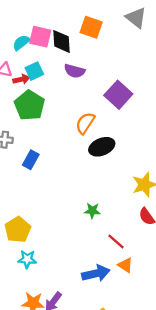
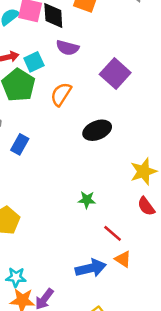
cyan square: (34, 71) -> (34, 62), moved
orange semicircle: (85, 123) -> (61, 94), moved
cyan star: (27, 259) -> (16, 277), moved

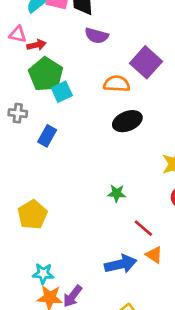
cyan square: (34, 62) -> (62, 92), moved
orange semicircle: (61, 94) -> (117, 84), moved, turned 60

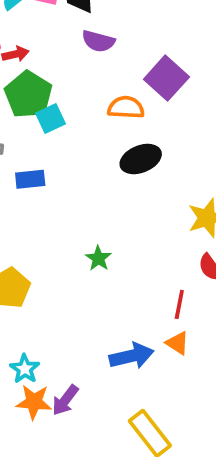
blue rectangle: (47, 136) -> (30, 179), turned 55
green star: (117, 193) -> (98, 258), moved, turned 30
red line: (143, 228) -> (179, 304), moved, turned 60
cyan star: (43, 273) -> (25, 369), turned 30

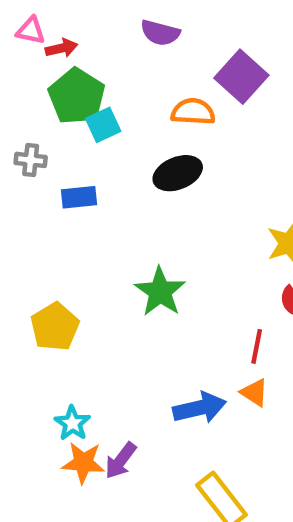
black ellipse: (141, 159) -> (178, 173), moved
green star: (98, 258) -> (160, 292), size x1.6

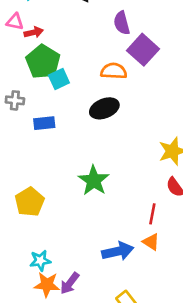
purple semicircle: (160, 33) -> (122, 23), moved, turned 60
cyan star: (72, 423) -> (40, 261), turned 30

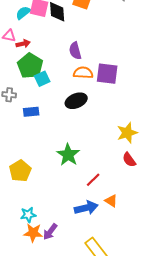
purple semicircle: (122, 23) -> (75, 51), moved
purple square: (143, 50) -> (107, 74), moved, turned -35
red line: (152, 214) -> (93, 180), moved, turned 35

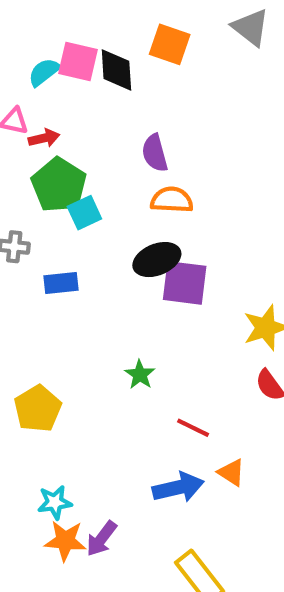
purple square: (107, 74) -> (185, 283), moved
green star: (68, 155) -> (140, 375), size x0.6
red line: (93, 180) -> (193, 428), turned 70

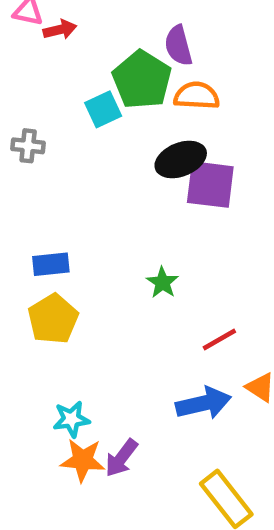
green pentagon: (59, 185) -> (142, 80), moved
blue rectangle: (61, 283) -> (51, 264), moved
red line: (193, 428) -> (219, 339), turned -56

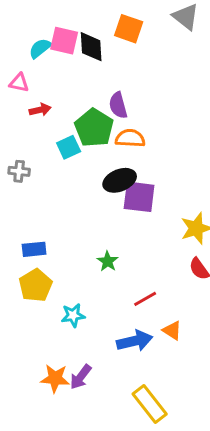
red arrow: (60, 30) -> (40, 110), moved
cyan star: (71, 419) -> (73, 315), moved

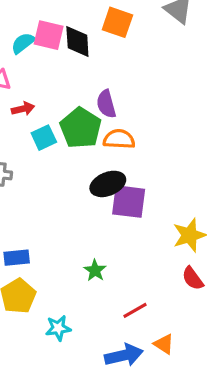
cyan square: (69, 147) -> (44, 138), moved

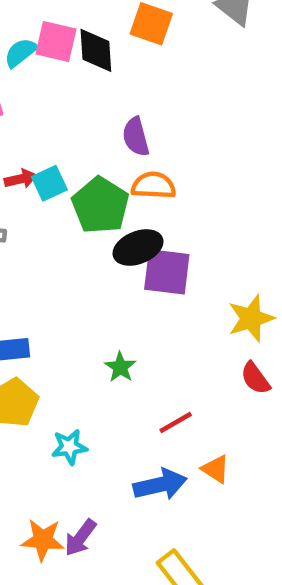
red arrow: (23, 109) -> (21, 179), moved
green pentagon: (81, 128) -> (100, 205), moved

